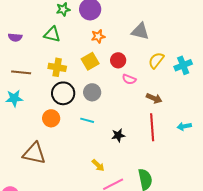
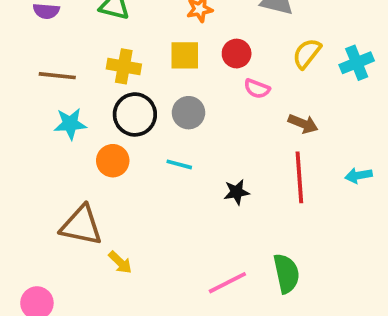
yellow square: (90, 61) -> (185, 55), turned 30
cyan star: (14, 98) -> (70, 124), moved
yellow arrow: (98, 165) -> (120, 262), moved

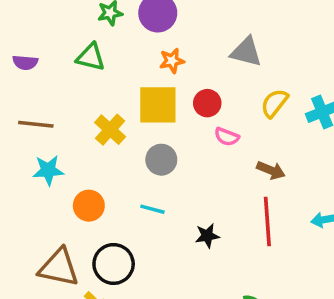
yellow square: (185, 55) -> (158, 105), size x1.4
yellow cross: (124, 66) -> (110, 130), moved, turned 32
black circle: (135, 114) -> (114, 264), moved

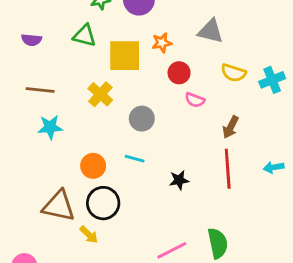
orange star: (172, 61) -> (162, 43), moved
yellow semicircle: (274, 103) -> (233, 73), turned -110
yellow square: (158, 105) -> (125, 56), moved
brown arrow: (271, 170) -> (231, 127), turned 95
orange circle: (89, 206) -> (93, 166), moved

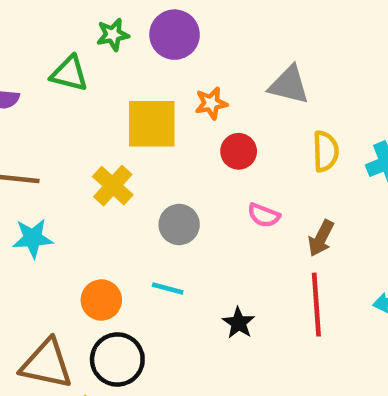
green triangle: (85, 36) -> (69, 73), moved
yellow semicircle: (233, 73) -> (326, 151), turned -110
pink semicircle: (195, 100) -> (264, 215), moved
black star: (179, 180) -> (239, 323), turned -30

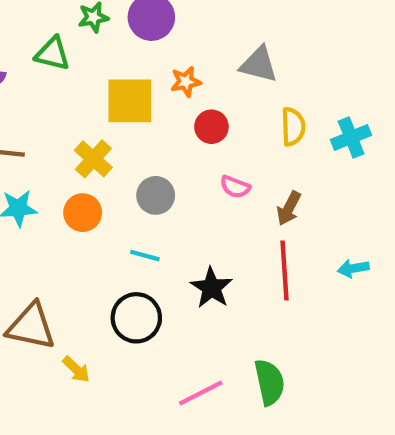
orange circle: (101, 300) -> (83, 213), moved
black star: (239, 323) -> (211, 288), size x1.4
black circle: (117, 359) -> (136, 318), moved

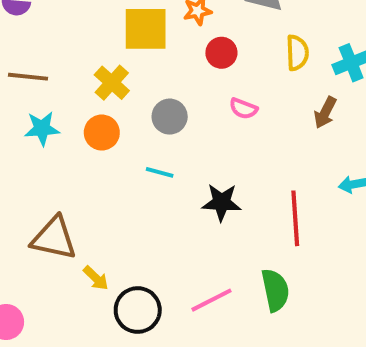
brown arrow: (289, 208) -> (325, 113), moved
red line: (284, 271) -> (295, 218), moved
black star: (211, 288) -> (221, 202), turned -30
black circle: (136, 318) -> (138, 310), moved

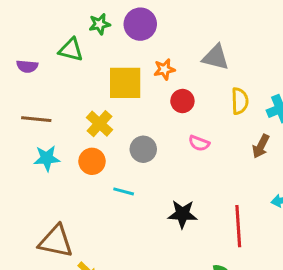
cyan line: (160, 172) -> (124, 191), moved

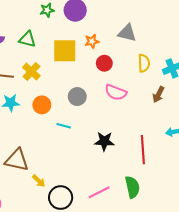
green triangle: (71, 50) -> (27, 39), moved
yellow cross: (100, 124) -> (31, 72), moved
pink semicircle: (199, 143) -> (116, 92), size x1.5

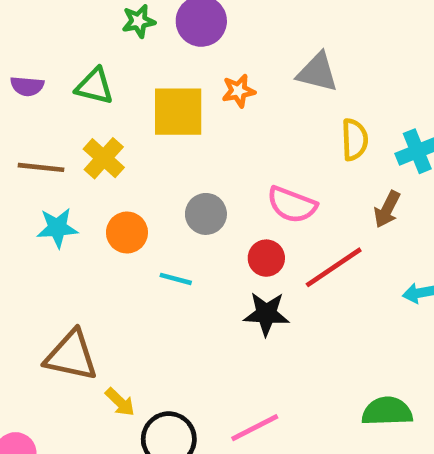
red circle: (104, 63) -> (266, 258), moved
red line: (143, 150) -> (334, 267), moved, turned 60
green semicircle: (132, 187) -> (387, 411), moved, turned -80

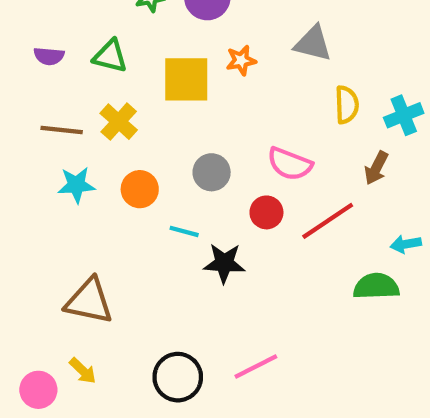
black star: (266, 314) -> (224, 263), moved
yellow arrow: (120, 402) -> (83, 371), moved
green semicircle: (387, 411) -> (376, 286), moved

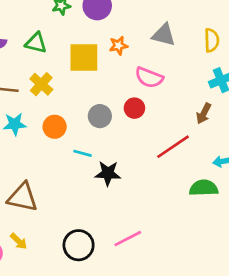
yellow semicircle: (347, 105) -> (212, 40), moved
pink semicircle: (290, 164) -> (149, 78), moved
red circle: (266, 212) -> (134, 108), moved

